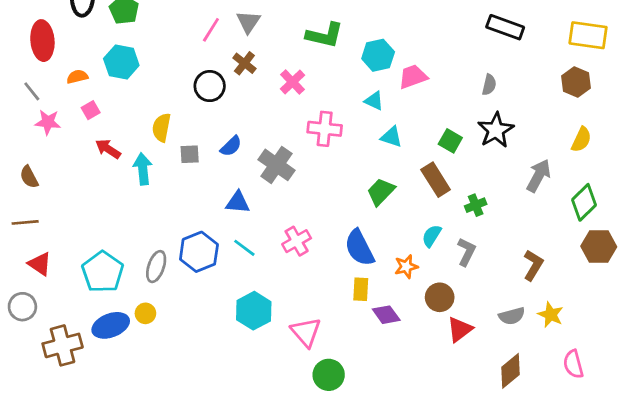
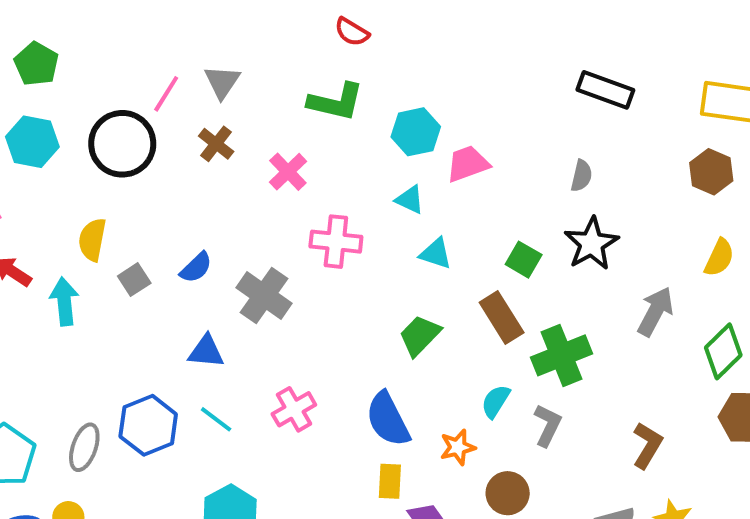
black circle: (210, 86) -> (122, 144), moved, size x1.4
gray square: (190, 154) -> (134, 280), turned -30
green cross: (476, 205) -> (562, 355), size x1.8

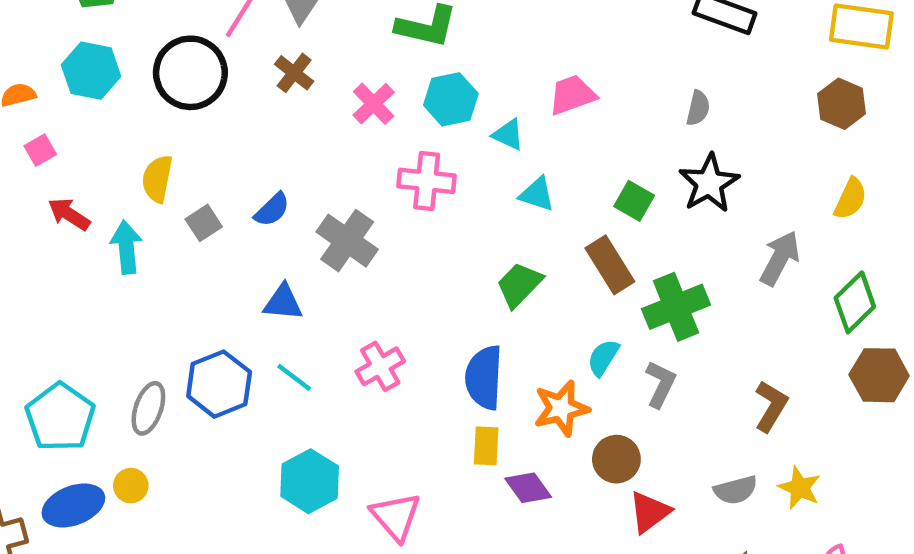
cyan hexagon: (416, 132) -> (451, 99), moved
blue semicircle: (388, 419) -> (484, 377), turned 30
orange star: (458, 447) -> (561, 408), size x1.4

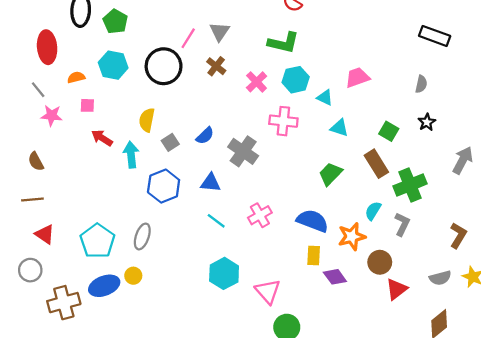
pink square: (40, 150) -> (87, 105), turned 32
black star: (709, 183) -> (427, 122), size x0.6
blue semicircle: (484, 377) -> (313, 221), turned 108
blue hexagon: (219, 384) -> (164, 186), moved

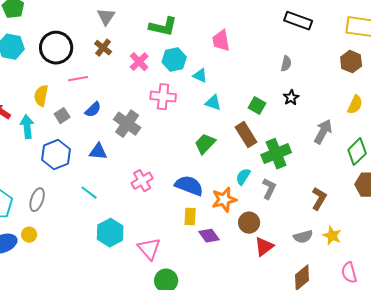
pink line: (188, 38) -> (78, 79), moved, turned 48
pink trapezoid: (357, 77) -> (221, 41), moved, turned -80
cyan line: (216, 221) -> (89, 193), moved

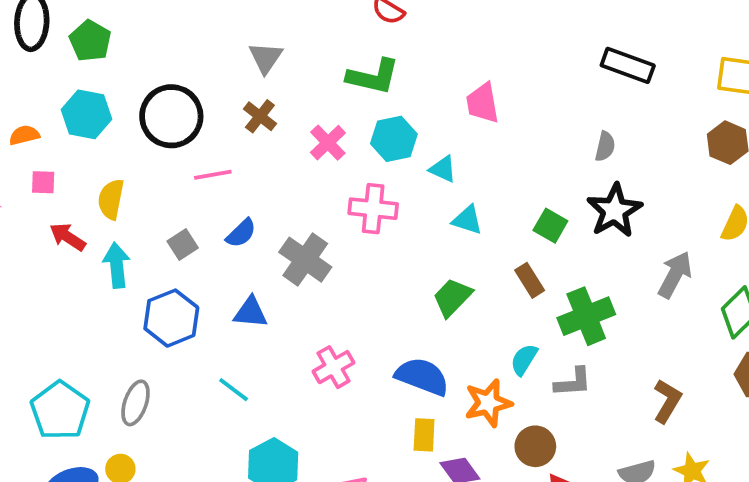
yellow semicircle: (41, 96) -> (111, 199), moved
black star: (291, 98) -> (615, 211), size x1.8
brown rectangle: (246, 135) -> (530, 280), size x0.7
gray L-shape: (269, 189) -> (573, 382), turned 60

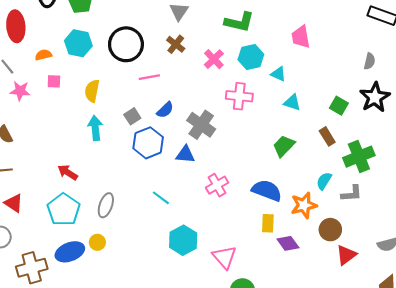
red arrow: (68, 237) -> (68, 172), moved
blue triangle: (251, 312) -> (185, 154), moved
blue hexagon: (171, 318) -> (148, 143), moved

